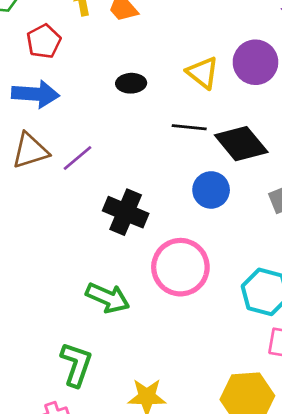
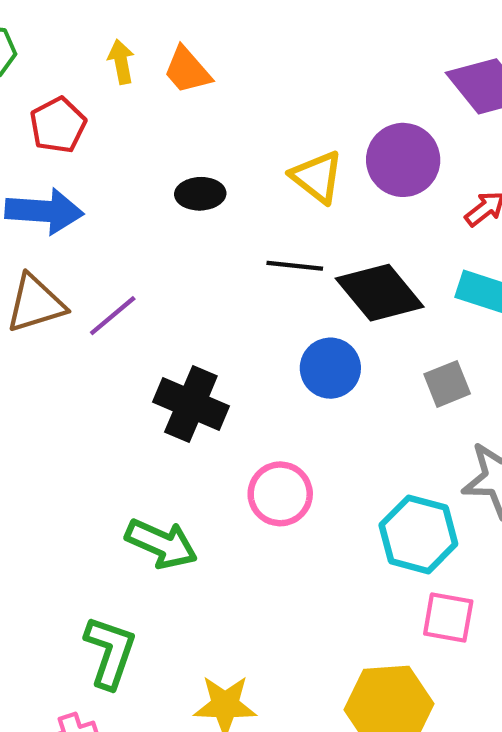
pink circle: (180, 267) -> (280, 494), size x0.7

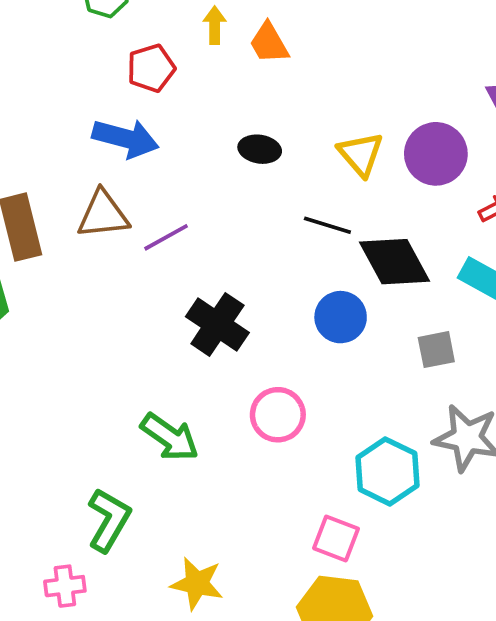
pink square: (448, 618) -> (336, 538), moved

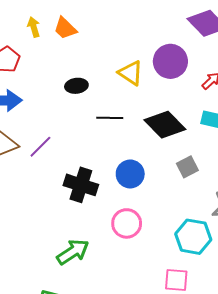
black line: (327, 225) -> (110, 118), moved
blue circle: (341, 317) -> (130, 174), moved
gray square: (436, 350) -> (187, 167), moved
green arrow: (170, 437) -> (73, 252), turned -52

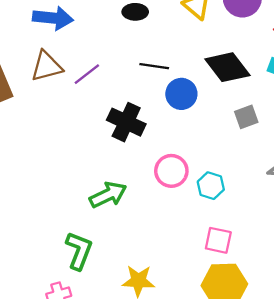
black line: (110, 118) -> (154, 66), moved
blue circle: (130, 174) -> (181, 94), moved
cyan hexagon: (193, 237) -> (211, 186), moved, size x0.7

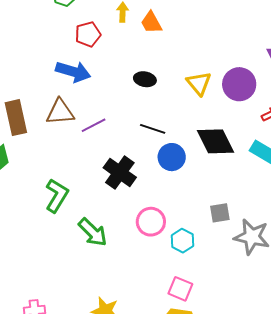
gray square: (246, 117) -> (220, 213), moved
green arrow: (108, 195) -> (93, 232), turned 60
green L-shape: (79, 251) -> (57, 195), moved

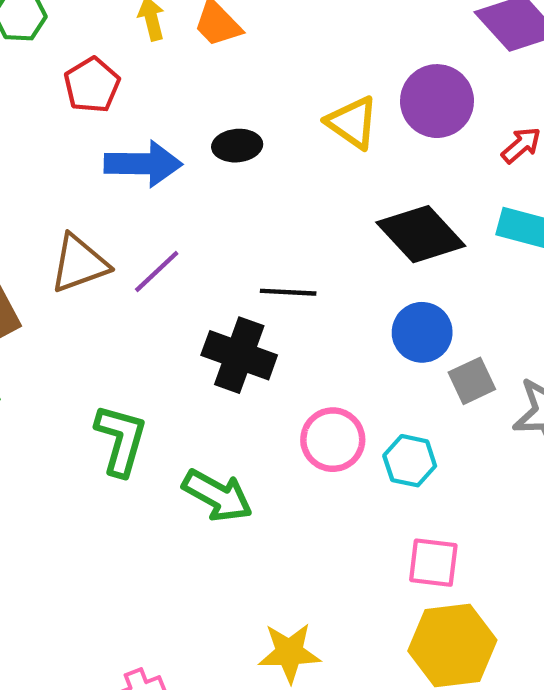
blue arrow: (73, 72) -> (143, 164), moved
black line: (153, 129) -> (288, 292), moved
blue circle: (172, 157) -> (422, 332), moved

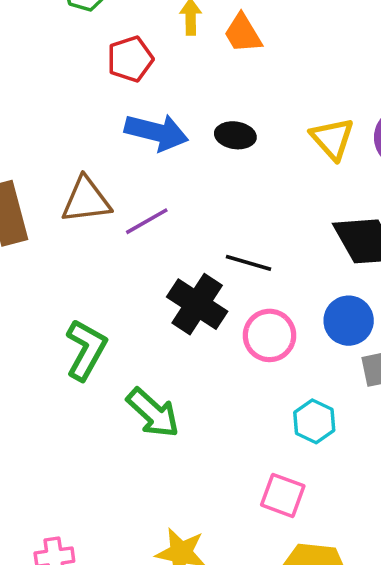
pink circle: (333, 440) -> (269, 335), moved
pink square: (433, 563) -> (283, 495), moved

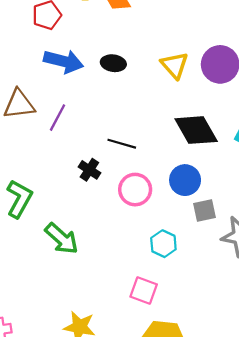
purple line: (147, 221) -> (57, 118), turned -32
black cross: (197, 304) -> (89, 170), size x0.6

